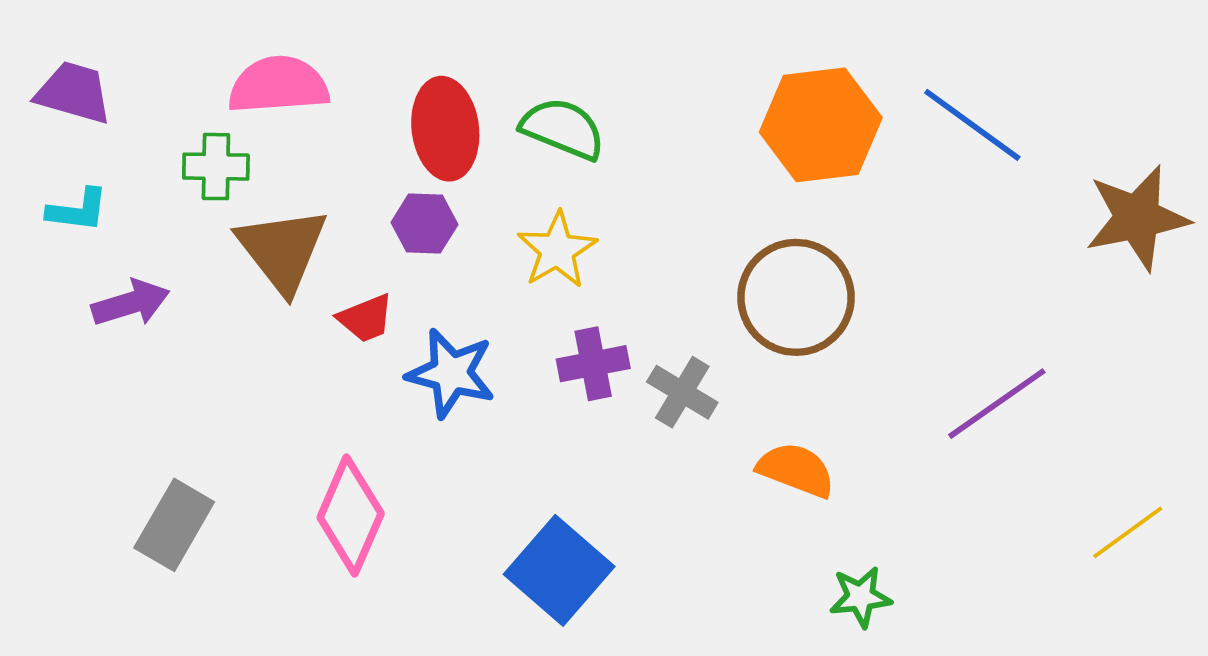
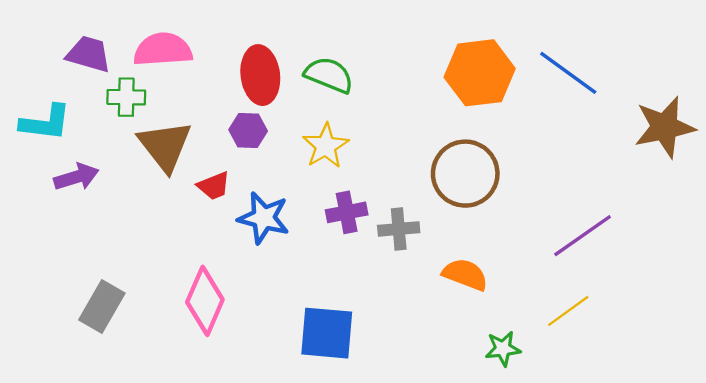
purple trapezoid: (74, 93) -> (89, 54), moved
cyan L-shape: (78, 210) -> (45, 123), size x1.4
gray cross: (682, 392) -> (399, 229), turned -36
yellow line: (1128, 532) -> (568, 311), moved
blue square: (559, 570) -> (327, 333), turned -36

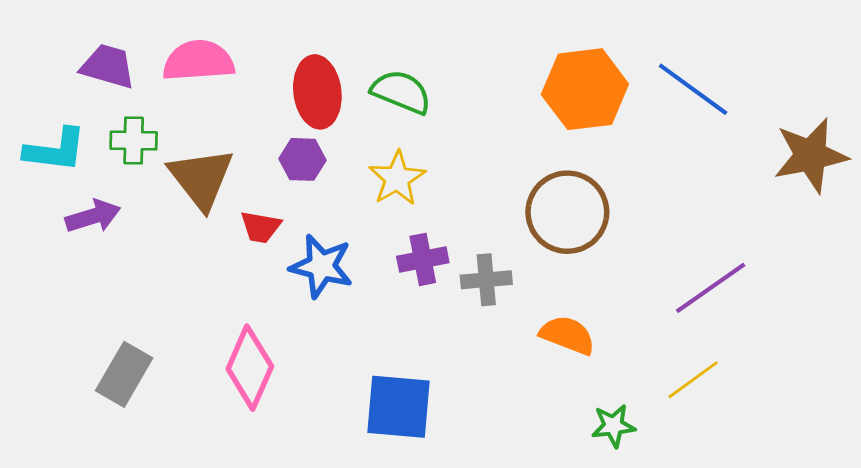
green cross: (126, 97) -> (134, 141), moved
red trapezoid: (214, 186) -> (261, 227), turned 32

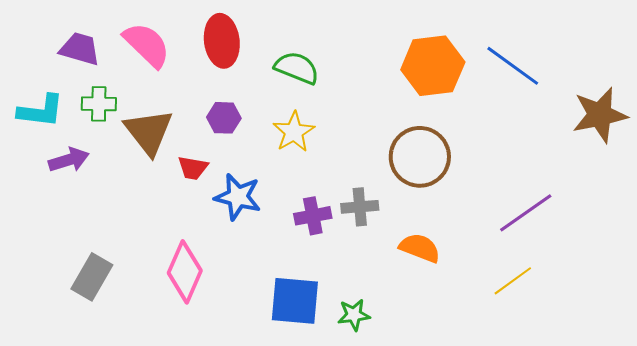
pink semicircle: (198, 61) -> (147, 45), turned 48
red ellipse: (317, 92) -> (222, 41), moved
purple cross: (423, 259) -> (313, 216), moved
green star: (613, 426) -> (354, 315), moved

